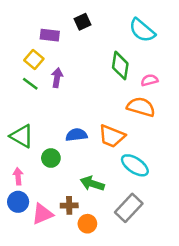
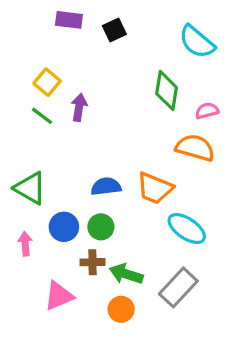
purple rectangle: (50, 35) -> (69, 20), moved
green circle: (51, 158) -> (101, 227), moved
green arrow: (92, 184) -> (126, 274), moved
blue circle: (18, 202) -> (64, 227), moved
brown cross: (69, 205) -> (92, 262), moved

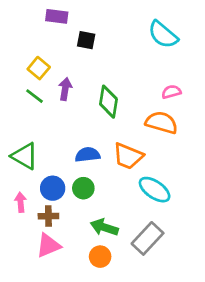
black square: (114, 30) -> (86, 40), moved, turned 36
green diamond: (167, 91) -> (108, 102), moved
brown cross: (92, 262) -> (48, 216), moved

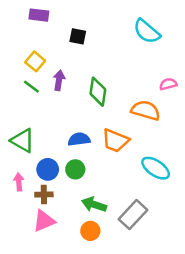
purple rectangle: (57, 16) -> (39, 15), moved
pink semicircle: (171, 92) -> (168, 84), moved
cyan ellipse: (155, 190) -> (156, 168), moved

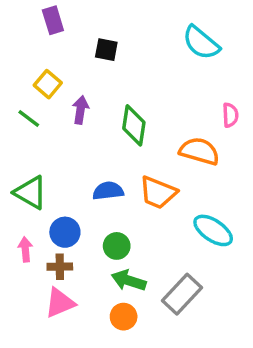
purple rectangle: (39, 15) -> (53, 20), turned 66
pink semicircle: (168, 84) -> (230, 115), turned 102
green line: (31, 87) -> (29, 118), moved
green circle: (75, 169) -> (117, 246), moved

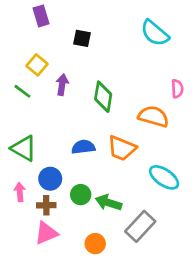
green circle: (117, 246) -> (81, 195), moved
green arrow: (129, 280) -> (108, 203), moved

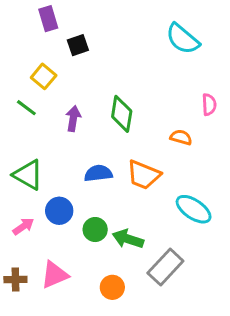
black square: (82, 38) -> (78, 45), moved, turned -30
purple arrow: (62, 85) -> (73, 119), moved
orange semicircle: (153, 116) -> (181, 137), size x0.6
pink arrow: (20, 192) -> (23, 226), turned 60
brown cross: (46, 205) -> (15, 280), moved

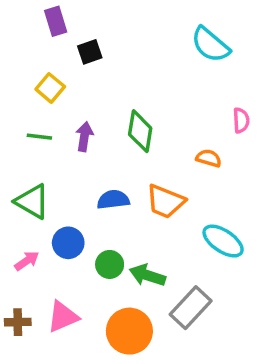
green line: (26, 108) -> (39, 137), moved, turned -30
orange circle: (112, 287) -> (129, 331), size x1.6

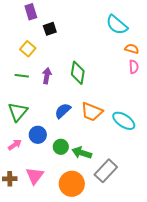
orange semicircle: (209, 158) -> (132, 49), moved
blue semicircle: (113, 200) -> (63, 111), turned -36
green triangle: (32, 201) -> (18, 112), turned 40
cyan ellipse: (223, 241) -> (124, 121), moved
pink triangle: (63, 317) -> (35, 176), turned -30

